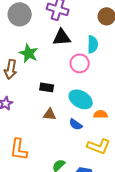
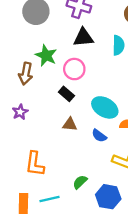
pink circle: (80, 63) -> (74, 69), moved
black rectangle: (47, 87) -> (66, 94), turned 32

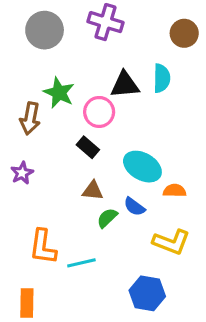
black triangle: (83, 37) -> (125, 85), moved
green semicircle: (80, 182) -> (107, 218), moved
cyan line: (49, 199) -> (81, 263), moved

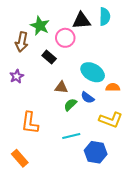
black rectangle: (88, 147) -> (49, 57), moved
cyan line: (81, 263) -> (71, 136), moved
orange rectangle: (27, 303) -> (20, 158), turned -42

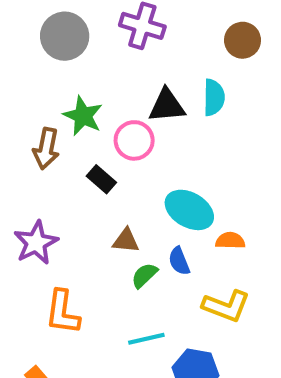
purple star: (17, 76) -> (36, 243), moved, size x1.5
blue semicircle: (88, 98) -> (179, 261), turned 32

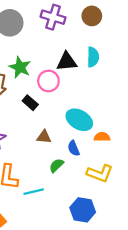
brown circle: (243, 40) -> (92, 16), moved
green semicircle: (144, 275) -> (56, 165), moved
cyan line: (146, 339) -> (34, 192), moved

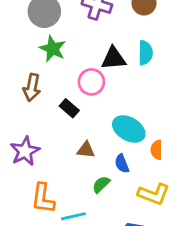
green star: (20, 67) -> (53, 49), moved
orange semicircle: (102, 137) -> (156, 150), turned -91

